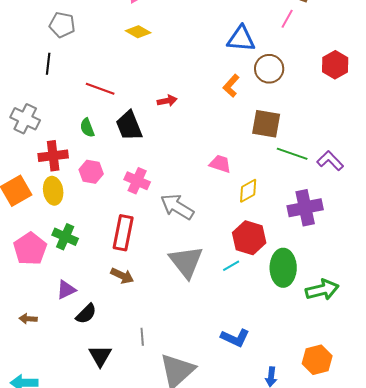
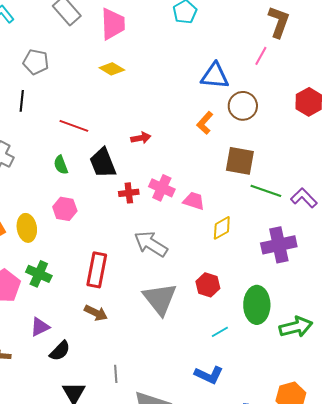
red cross: (53, 156) -> (129, 193), moved, size x0.7
pink cross: (137, 181) -> (162, 188), moved
red hexagon: (249, 238) -> (208, 285), moved, size x0.7
cyan line: (231, 266) -> (220, 332), moved

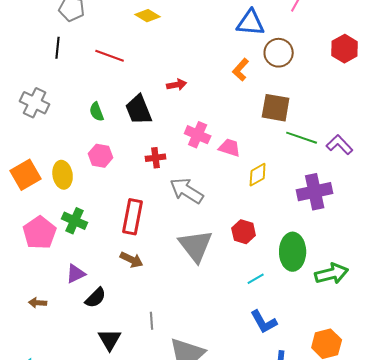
red line: (74, 126) -> (110, 56), moved
red cross: (129, 193) -> (156, 158), moved
blue L-shape: (209, 375) -> (264, 322), moved, turned 36

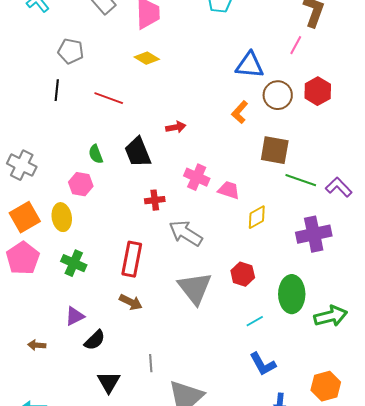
red hexagon: (345, 49) -> (318, 91), moved
gray cross: (35, 103) -> (22, 165), moved
pink hexagon: (101, 156) -> (81, 184), moved
pink pentagon: (40, 233) -> (23, 258), moved

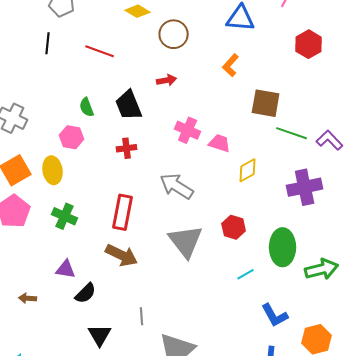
brown circle: (278, 95) -> (174, 34), moved
red cross: (155, 200) -> (127, 148), moved
brown arrow: (131, 302) -> (122, 255), size x1.4
purple triangle: (75, 316) -> (66, 269), turned 35
blue L-shape: (263, 364) -> (275, 315), moved

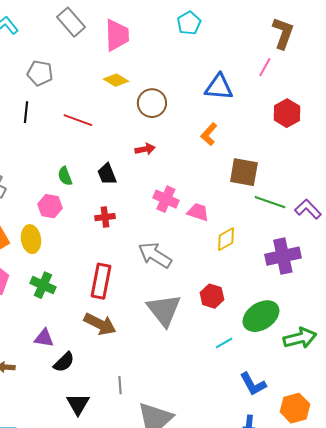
black trapezoid: (129, 105) -> (107, 174), size x0.7
green ellipse: (283, 247) -> (261, 316), turned 57

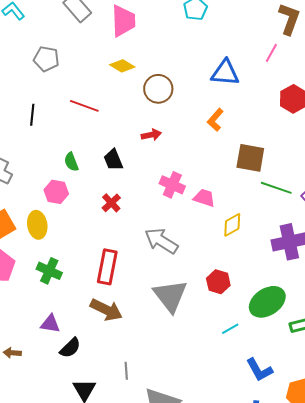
black line: (26, 112) -> (32, 115), moved
red cross: (105, 217) -> (111, 203), turned -36

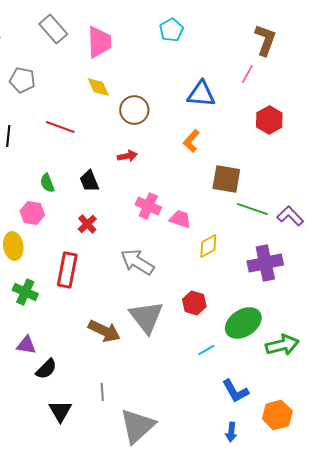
yellow diamond: (122, 66) -> (98, 87), turned 35
red rectangle: (107, 267) -> (67, 270), moved
brown arrow: (106, 310) -> (104, 331), moved

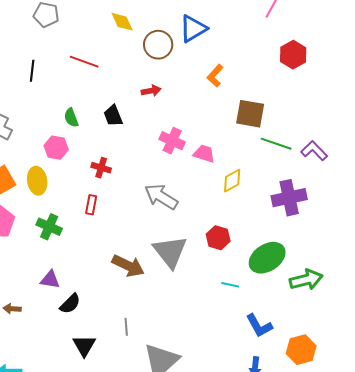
blue triangle: (201, 94) -> (193, 29), moved, turned -36
red cross: (87, 224) -> (101, 168), moved, turned -30
red rectangle: (67, 270) -> (91, 205), size x0.6
cyan line: (206, 350) -> (230, 285), turned 42

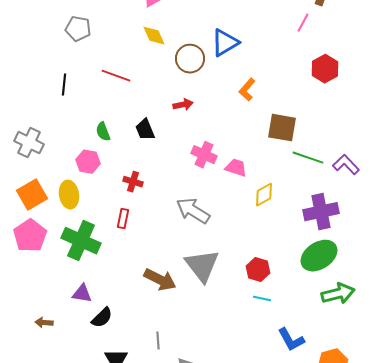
green cross: (49, 227) -> (81, 241), size x1.5
red hexagon: (218, 238) -> (258, 270), moved
green ellipse: (267, 258) -> (319, 256), moved

